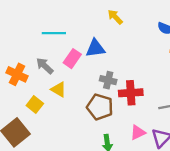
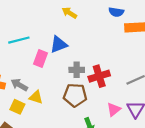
gray arrow: (45, 66) -> (19, 85), moved
yellow triangle: (59, 89) -> (36, 97), moved

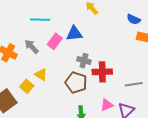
gray arrow: (19, 85) -> (32, 47), moved
yellow square: (17, 107) -> (27, 86), moved

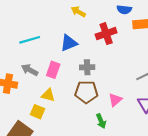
pink rectangle: (55, 41) -> (53, 70), moved
red cross: (102, 72) -> (106, 34), moved
pink triangle: (107, 105) -> (115, 100), moved

